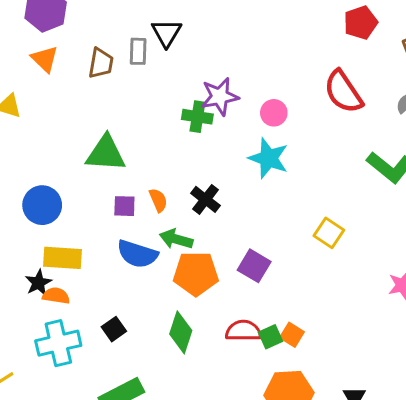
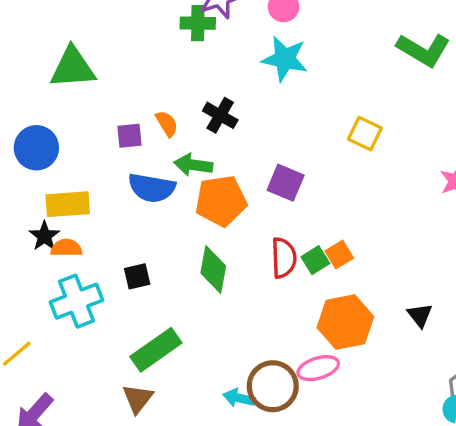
green triangle: (106, 153) -> (73, 68), moved
black square: (114, 329) -> (137, 276), turned 30
red semicircle: (243, 331) -> (284, 258), turned 96
orange square: (292, 335) -> (339, 255), turned 35

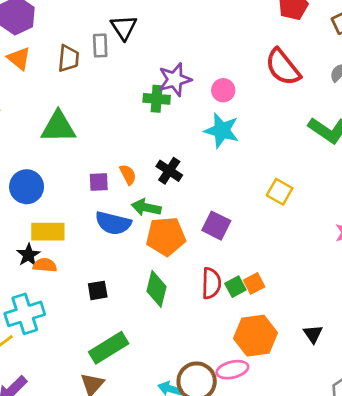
cyan cross: (77, 301) -> (25, 314), moved

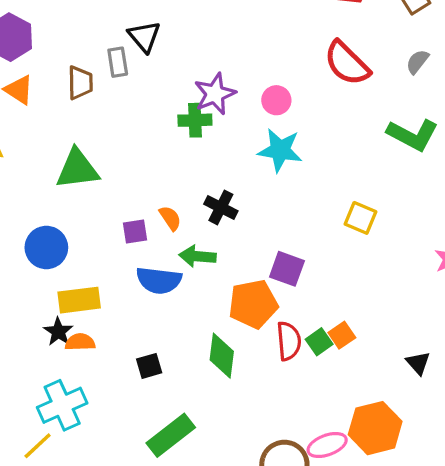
orange pentagon: (166, 236) -> (253, 304), moved
black triangle: (313, 334) -> (418, 363), moved
orange hexagon: (256, 336) -> (375, 428), moved

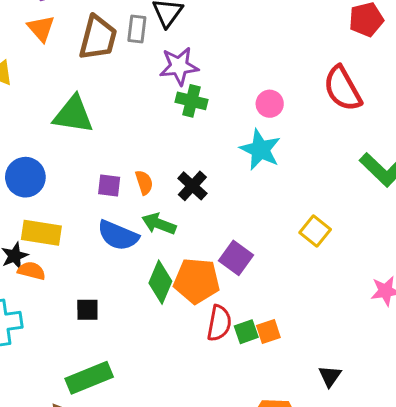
brown trapezoid: (80, 83) -> (98, 38), size x1.4
purple star: (215, 94) -> (179, 66), moved
green diamond: (222, 356) -> (160, 282), moved

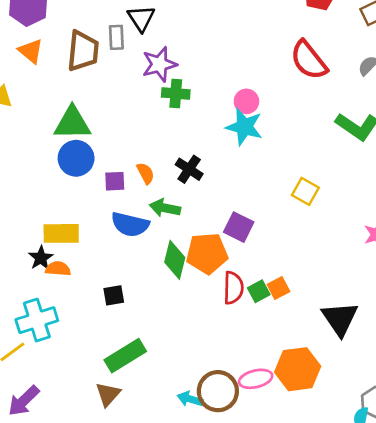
pink circle: (270, 104) -> (246, 101), moved
blue circle: (25, 177) -> (76, 158), moved
black triangle: (330, 376) -> (340, 319), size x1.8

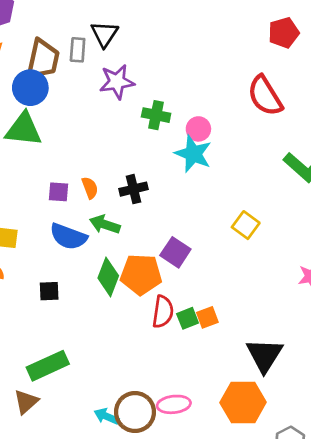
green cross: (176, 93) -> (156, 115), moved
blue circle: (76, 158) -> (30, 88), moved
black cross: (189, 169) -> (134, 189), turned 36
black square: (114, 295) -> (49, 291), moved
orange hexagon: (298, 369) -> (243, 402), moved

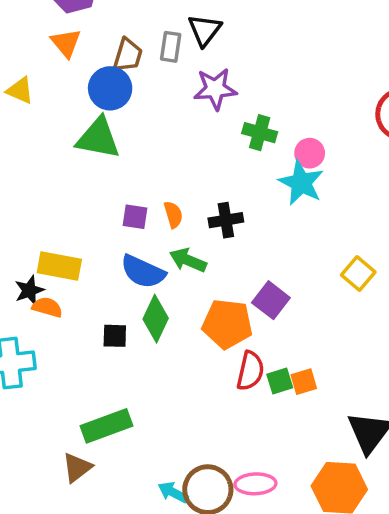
brown trapezoid: (43, 59) -> (128, 55), size x0.7
green diamond: (108, 277) -> (156, 319), moved

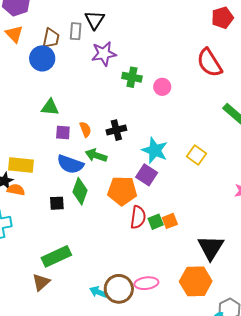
green triangle: (98, 138) -> (50, 107), moved, size x0.7
cyan star: (301, 183) -> (155, 150), moved

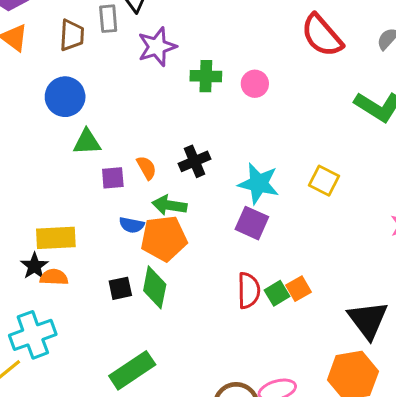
blue circle: (42, 58) -> (65, 97), moved
blue semicircle: (70, 164) -> (132, 225), size x0.6
green diamond: (80, 191) -> (155, 287), moved
orange pentagon: (122, 191) -> (164, 238), moved

